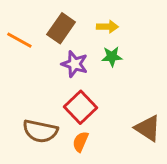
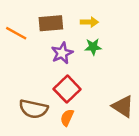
brown rectangle: (61, 28) -> (51, 23), turned 50
purple star: (75, 64) -> (62, 53), turned 30

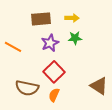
orange line: (16, 33) -> (13, 47), moved

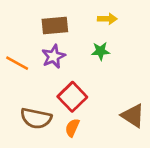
yellow arrow: (72, 18) -> (107, 19), moved
purple star: (50, 43) -> (53, 56), moved

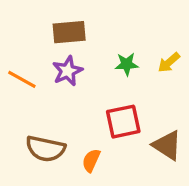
yellow arrow: (107, 19) -> (169, 62), moved, turned 138
red square: (72, 97) -> (123, 122), moved, turned 32

